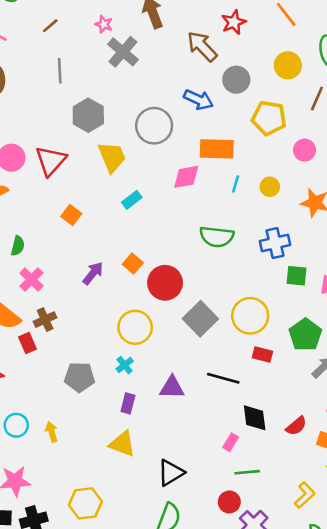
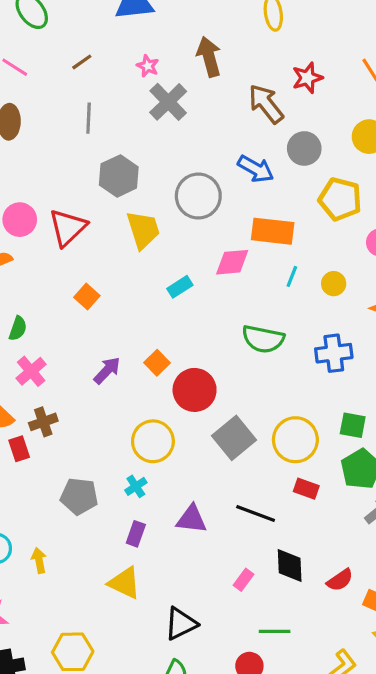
cyan rectangle: (132, 200) -> (180, 287), moved
green square: (296, 276) -> (353, 425), moved
pink rectangle: (231, 442) -> (244, 580), moved

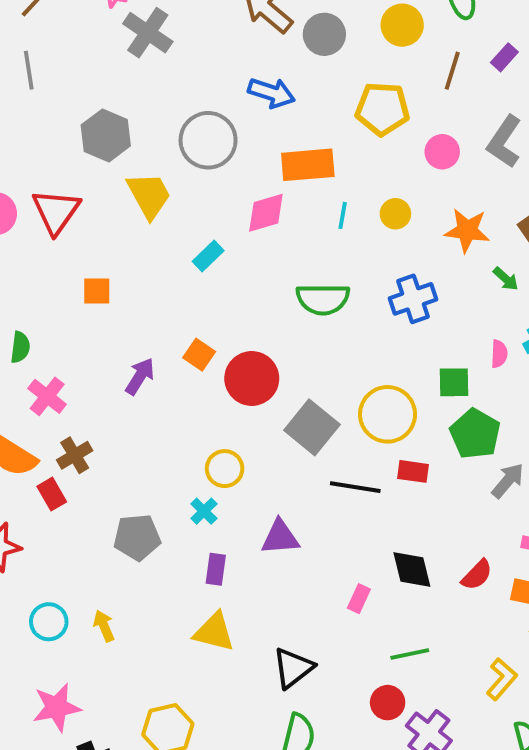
gray line: (89, 118) -> (29, 70), moved
gray circle: (304, 148) -> (324, 34), moved
orange square: (87, 297) -> (97, 291), turned -30
yellow circle: (153, 441) -> (225, 469), moved, size x0.7
black line: (256, 513) -> (355, 487), moved

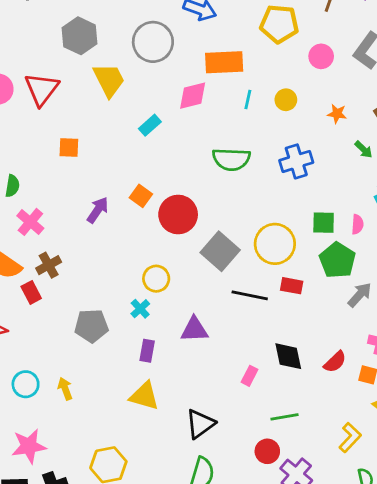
orange star: (467, 230) -> (337, 114), size x0.6
pink semicircle: (499, 354) -> (357, 224), moved

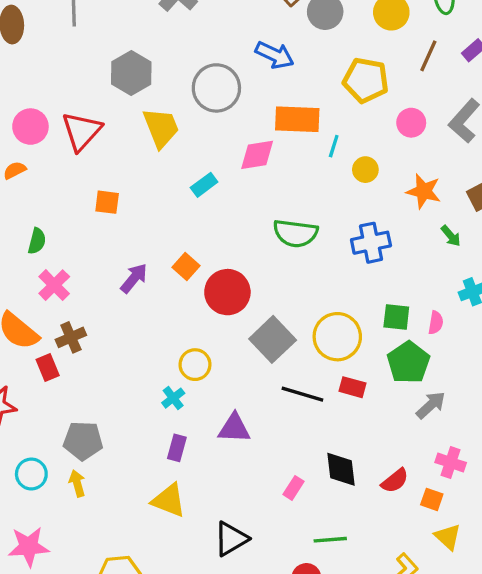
cyan line: (248, 100) -> (334, 146), moved
orange star: (337, 114) -> (424, 191), size x1.5
gray pentagon: (91, 326) -> (83, 441), moved

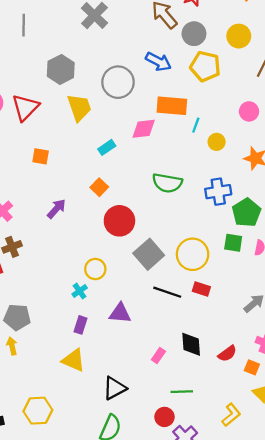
yellow pentagon: (366, 80) -> (205, 66), moved
orange square: (186, 266) -> (99, 187), moved
green pentagon: (409, 362) -> (246, 213), moved

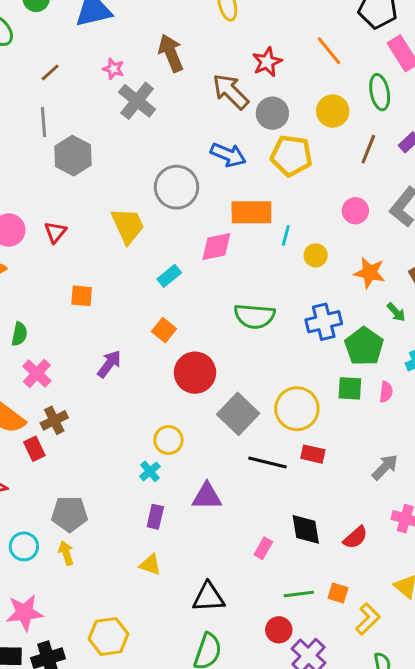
gray hexagon: (61, 69) -> (73, 156), moved
red triangle: (25, 107) -> (55, 232), size x0.6
yellow triangle: (73, 360) -> (150, 565), size x0.7
orange square: (252, 367) -> (338, 593), moved
black triangle: (115, 388) -> (208, 597), turned 30

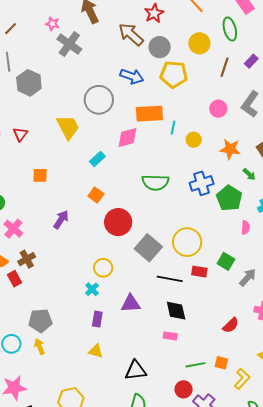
green square: (350, 388) -> (226, 261), moved, turned 30
black diamond: (306, 529) -> (176, 311), moved
pink rectangle: (263, 548) -> (170, 336), turned 72

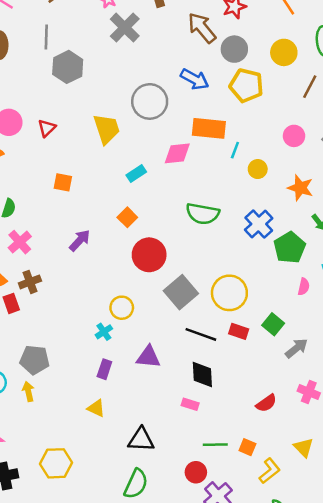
blue cross: (202, 183) -> (259, 224), turned -35

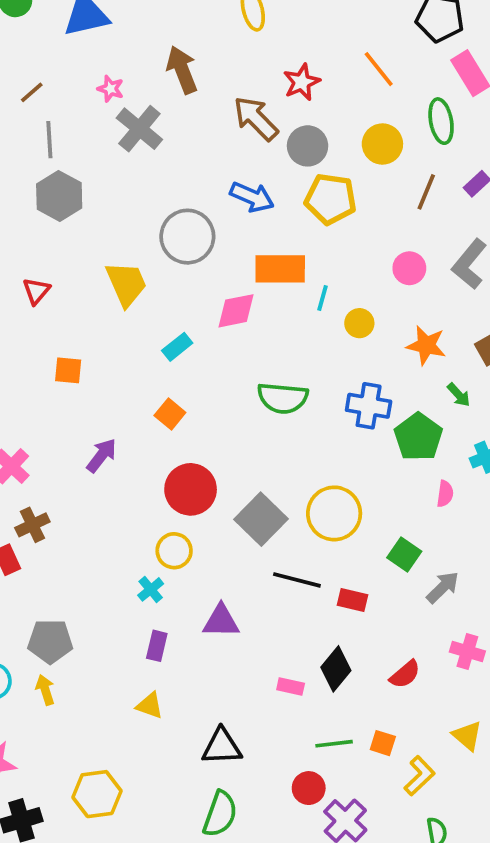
gray line: (46, 37) -> (49, 140), moved
blue cross: (259, 224) -> (369, 406), turned -32
red circle: (149, 255) -> (191, 489), moved
red rectangle: (239, 331) -> (353, 600), moved
black diamond: (202, 374) -> (336, 669), moved, turned 48

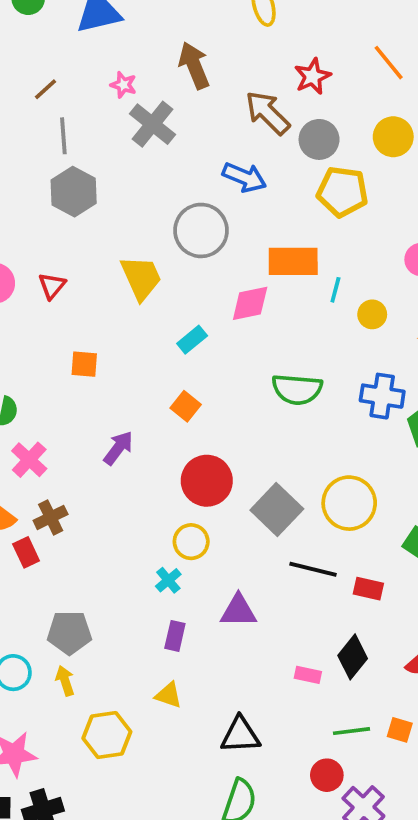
blue arrow: (252, 197) -> (244, 177), moved
yellow hexagon: (97, 794) -> (107, 735), moved

